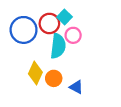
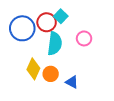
pink circle: (73, 35) -> (84, 38), moved

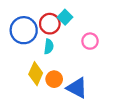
cyan semicircle: (55, 44) -> (49, 47), moved, size x0.6
blue triangle: (72, 82) -> (77, 88), size x1.5

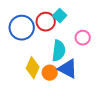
cyan semicircle: (49, 47) -> (59, 51), moved, size x1.5
blue triangle: (77, 88) -> (68, 69), moved

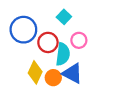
red circle: (46, 22) -> (48, 42), moved
pink circle: (83, 38) -> (79, 40), moved

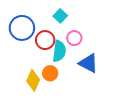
yellow diamond: (35, 72) -> (33, 80), moved
blue triangle: (72, 73) -> (88, 63), moved

